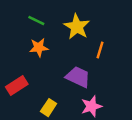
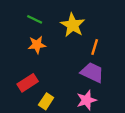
purple trapezoid: (78, 77) -> (92, 72), moved
red rectangle: (17, 85) -> (28, 83), moved

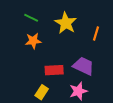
orange line: (95, 47) -> (96, 33), moved
red rectangle: (28, 83) -> (54, 70), moved, turned 30

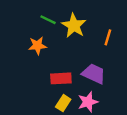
green line: (31, 18) -> (48, 20), moved
yellow rectangle: (42, 92) -> (63, 103), moved

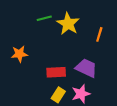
green line: (48, 20) -> (44, 18), turned -40
orange star: (37, 46) -> (19, 54), moved

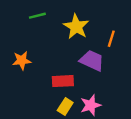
green line: (44, 18) -> (37, 16), moved
purple trapezoid: (86, 68) -> (92, 60), moved

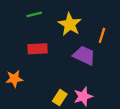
orange star: (22, 60) -> (14, 79), moved
red rectangle: (63, 81) -> (38, 49), moved

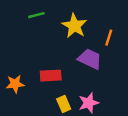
red rectangle: (38, 49) -> (51, 76), moved
yellow rectangle: (60, 98) -> (64, 104), turned -56

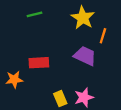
yellow star: (74, 26) -> (83, 18), moved
red rectangle: (51, 76) -> (39, 63), moved

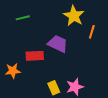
green line: (34, 14) -> (23, 18), moved
purple trapezoid: (85, 56) -> (58, 44), moved

